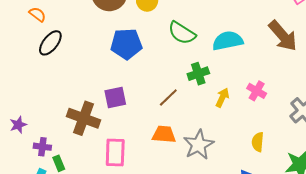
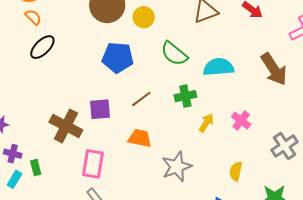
brown line: (168, 97) -> (141, 99), moved
orange trapezoid: (164, 134) -> (140, 138), moved
purple cross: (42, 147) -> (13, 154), moved

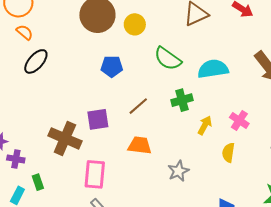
blue pentagon: (118, 58) -> (112, 66), size x0.7
purple cross: (13, 154) -> (16, 159), moved
gray star: (177, 167) -> (178, 171), size x0.7
yellow semicircle: (236, 171) -> (228, 153), moved

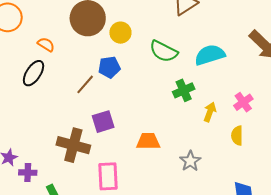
yellow circle: (135, 24) -> (120, 33), moved
orange semicircle: (25, 32) -> (46, 44), moved
brown line: (138, 106) -> (85, 84), moved
pink cross: (239, 120) -> (243, 102), turned 30

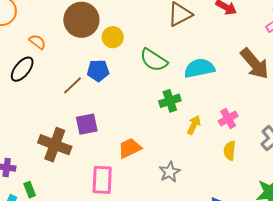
yellow semicircle: (237, 136) -> (230, 151), moved
orange trapezoid: (148, 141) -> (130, 148), turned -30
pink rectangle: (108, 176) -> (102, 180), moved

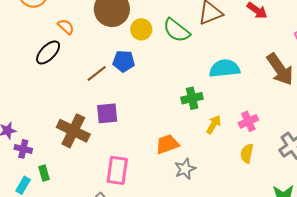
green semicircle: (154, 60) -> (176, 30), moved
orange trapezoid: (130, 148) -> (167, 144), moved

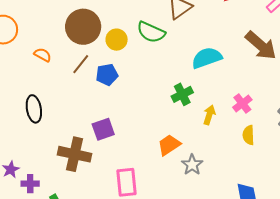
black ellipse: (48, 52) -> (34, 109), moved, turned -40
brown line: (97, 74) -> (81, 64), moved

